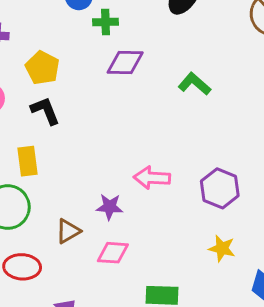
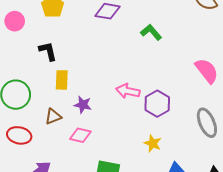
black L-shape: (45, 111) -> (48, 51), moved
yellow rectangle: (28, 161) -> (62, 80), moved
pink arrow: (152, 178) -> (128, 91), moved

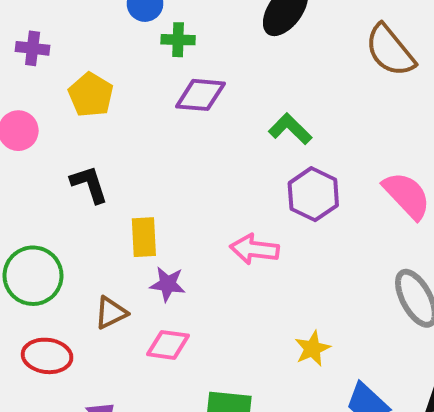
yellow rectangle: (62, 80) -> (144, 237), moved
purple hexagon: (157, 104) -> (313, 194), moved
yellow star: (153, 143) -> (312, 349), turned 30

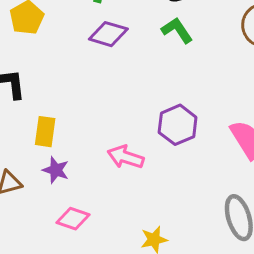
green L-shape: (290, 129) -> (177, 30), moved
pink diamond: (168, 345) -> (73, 219), moved

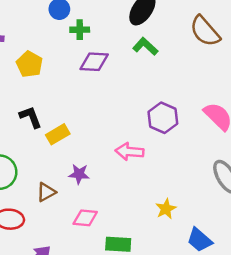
yellow rectangle: (45, 132) -> (58, 134), moved, turned 65
pink diamond: (73, 219) -> (85, 218), moved

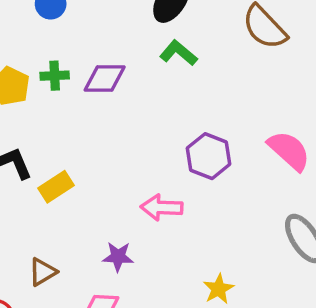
green cross: (80, 30) -> (55, 76), moved
purple star: (79, 174) -> (118, 257), moved

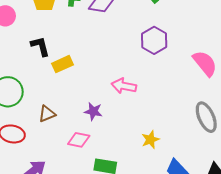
purple hexagon: (209, 156) -> (154, 40), moved

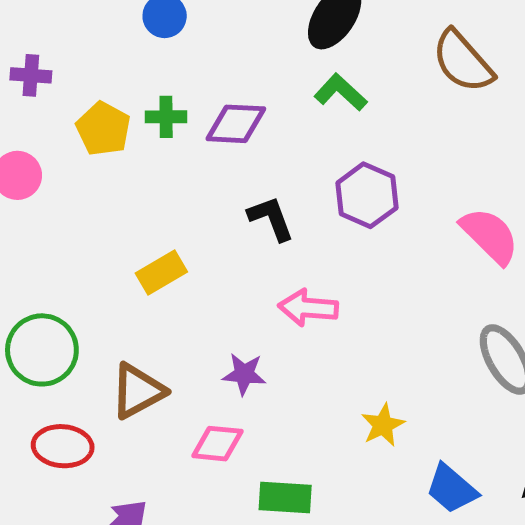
black L-shape: (40, 46) -> (271, 218), moved
brown triangle: (47, 114) -> (138, 391), size x1.4

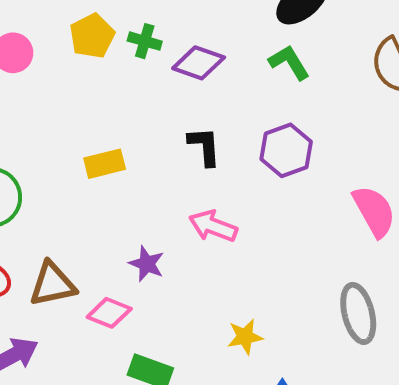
brown triangle: (138, 391) -> (52, 284), moved

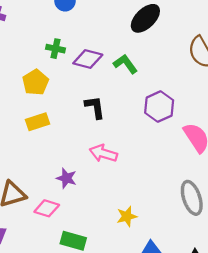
yellow pentagon: (92, 36) -> (35, 82), moved
green L-shape: (289, 62) -> (125, 64), moved
purple hexagon: (286, 150) -> (159, 107), moved

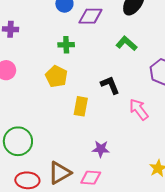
purple diamond: (88, 59) -> (90, 16), moved
yellow rectangle: (37, 122) -> (81, 106), moved, turned -48
pink arrow: (103, 153) -> (139, 109), moved, turned 50

